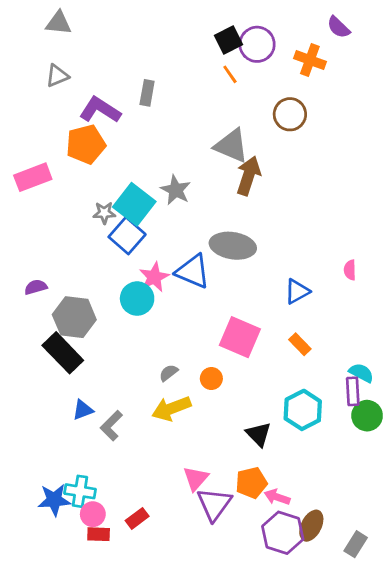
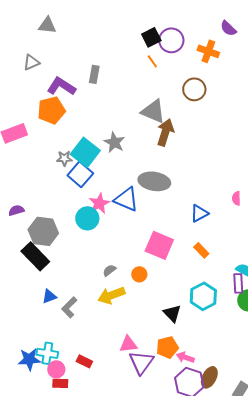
gray triangle: (59, 23) -> (47, 25), moved
pink triangle: (196, 478) -> (128, 344), turned 42
red rectangle: (137, 518) -> (84, 361), moved, turned 63

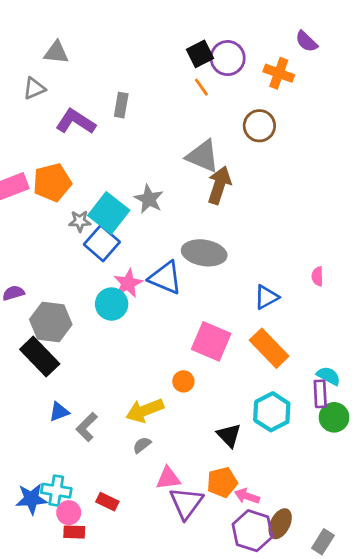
gray triangle: (47, 25) -> (56, 53), moved
orange pentagon: (51, 110) -> (52, 182), moved
orange rectangle: (201, 250) -> (269, 348), size x1.8
gray semicircle: (109, 270) -> (142, 445), moved

